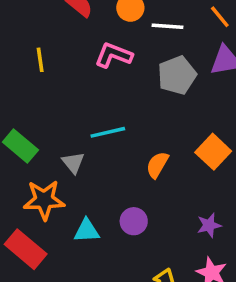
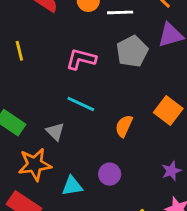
pink L-shape: (114, 55) -> (81, 59), moved
cyan line: (108, 132) -> (81, 104), turned 44

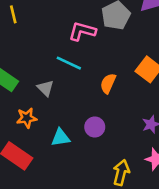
pink L-shape: (81, 59) -> (82, 31), moved
orange star: (35, 164) -> (27, 118), size x0.7

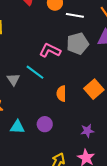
orange semicircle: (108, 83) -> (61, 93), turned -35
gray triangle: (46, 88) -> (13, 79), moved

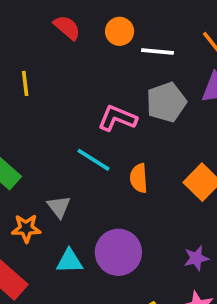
gray triangle: (13, 79) -> (59, 207), moved
orange semicircle: (61, 93) -> (139, 178), moved
purple circle: (45, 124) -> (118, 252), size x1.6

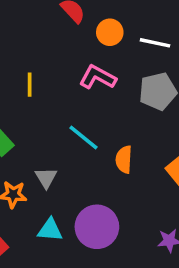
orange circle: (120, 31) -> (110, 32), moved
yellow line: (25, 83) -> (30, 85), moved
pink L-shape: (117, 118) -> (98, 77), moved

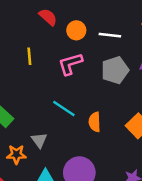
pink L-shape: (98, 77) -> (70, 64), turned -40
yellow line: (30, 85) -> (29, 56), moved

